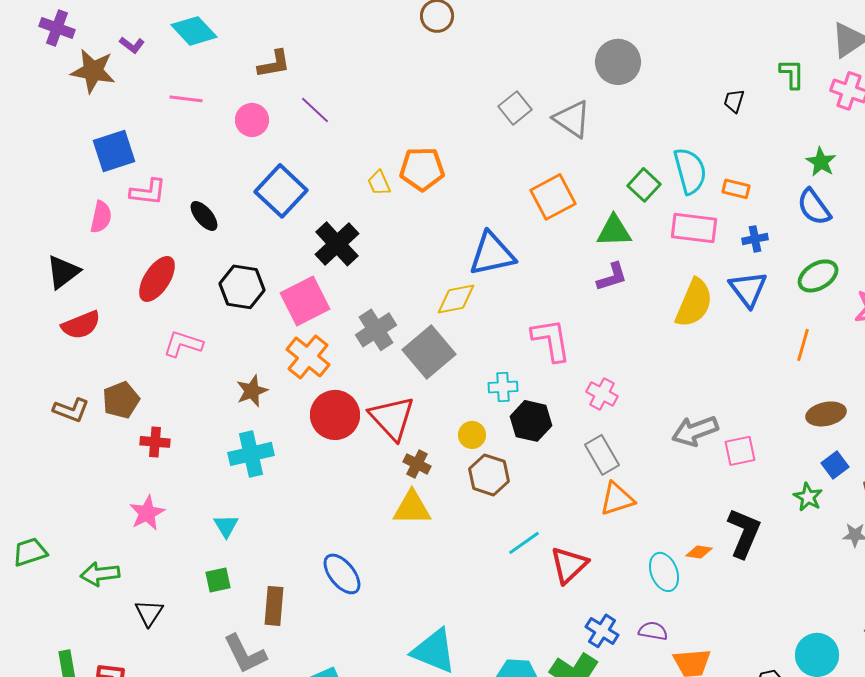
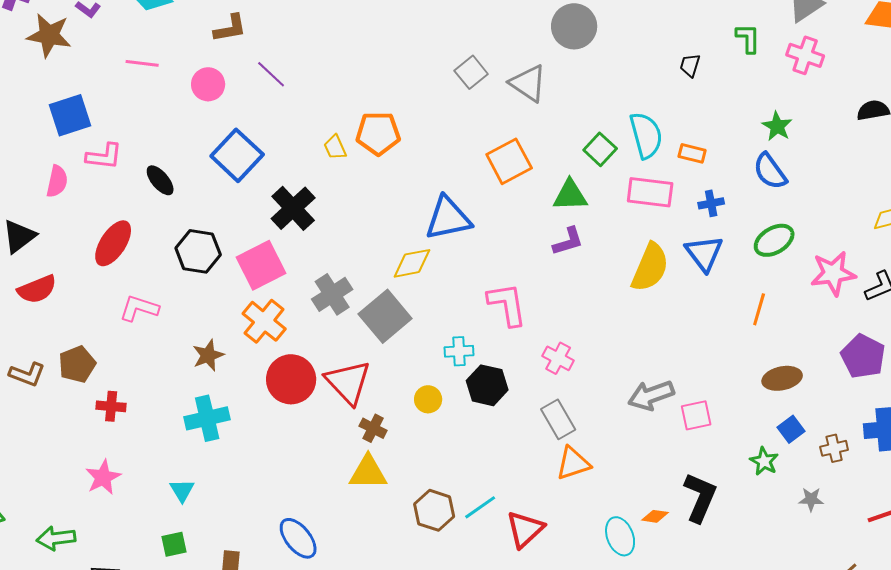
brown hexagon: (489, 475) -> (434, 510), moved

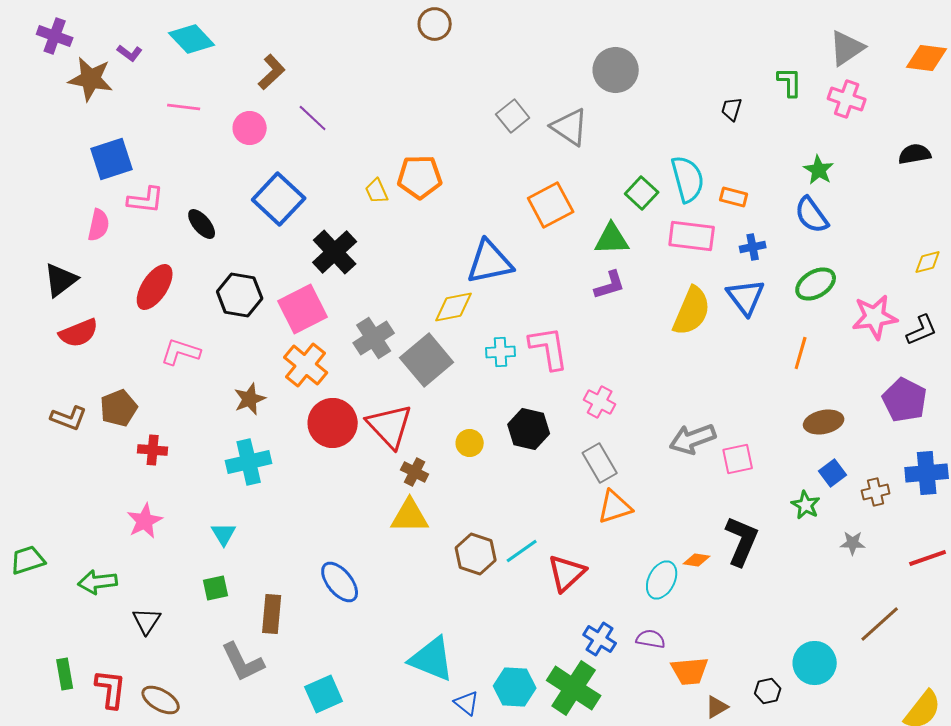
brown L-shape: (230, 28) -> (272, 72), turned -33
cyan cross: (459, 351) -> (501, 352), moved
cyan ellipse: (620, 536) -> (662, 580), turned 48

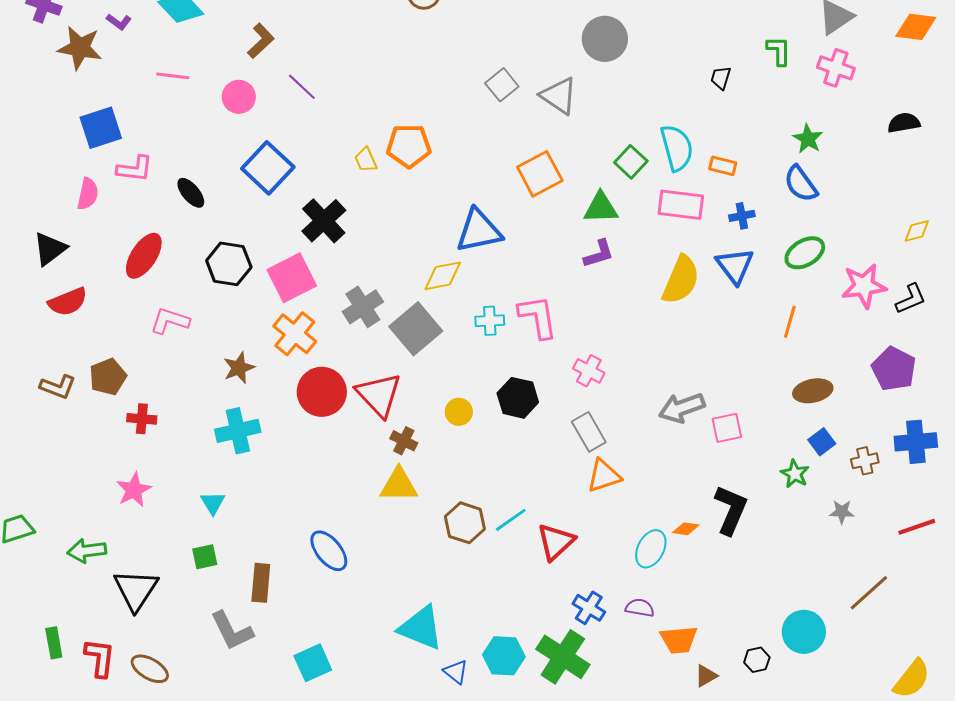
black triangle: (147, 621) -> (136, 590), size x1.6

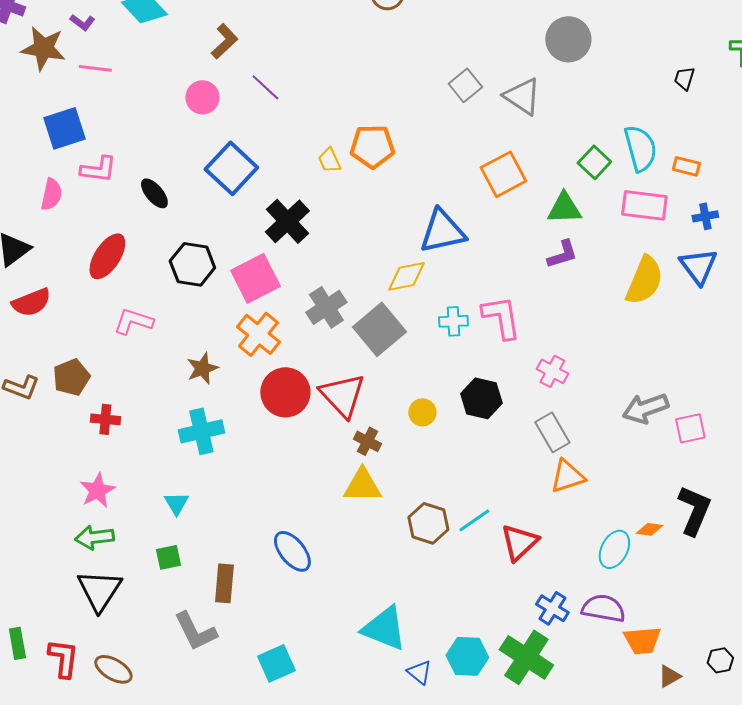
pink line: (173, 76) -> (95, 68), moved
green arrow: (87, 551) -> (94, 537), moved
purple semicircle: (640, 608) -> (603, 608), size x1.5

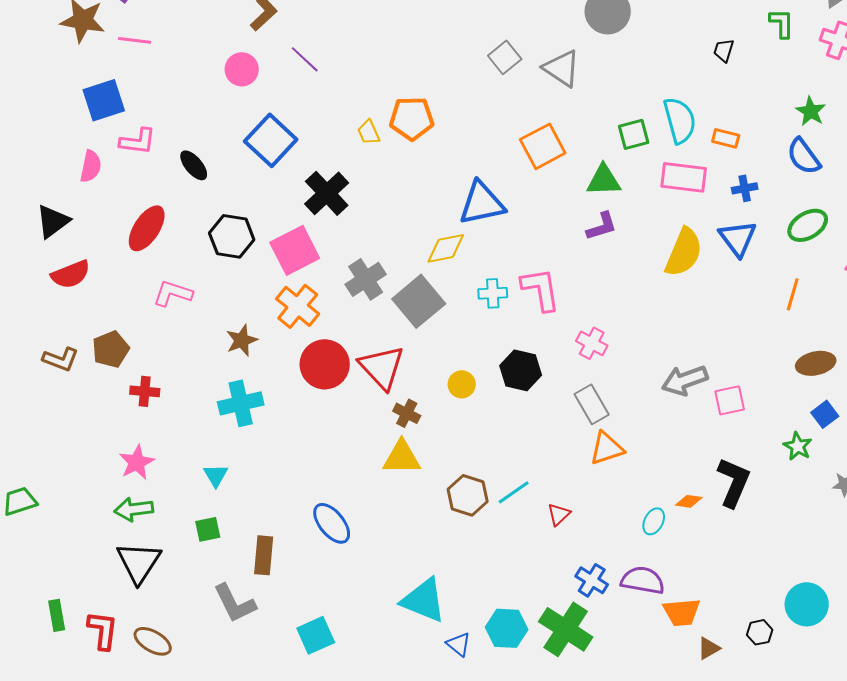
green square: (594, 162) -> (634, 134), turned 32
red triangle: (519, 542) -> (559, 514), size x0.6
cyan ellipse: (614, 549) -> (654, 521), size x0.7

